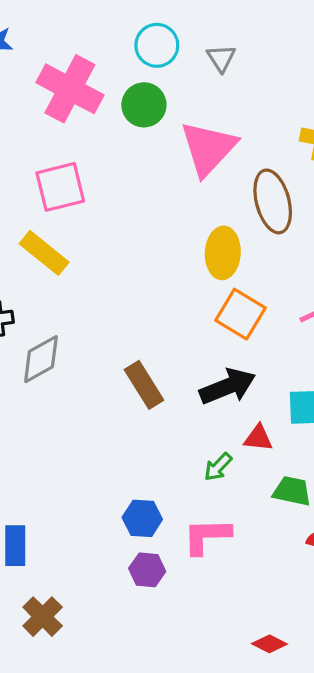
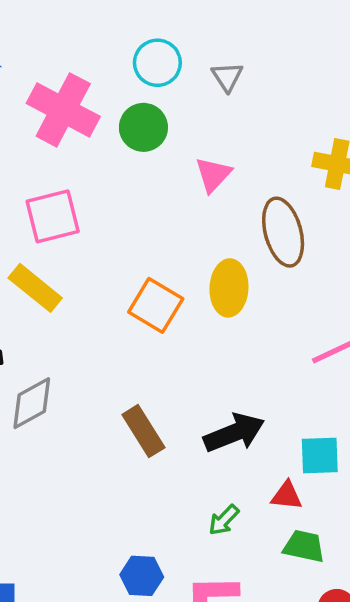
pink triangle: (208, 148) -> (213, 174), size x0.6
orange square: (240, 314) -> (156, 305), moved
red triangle: (258, 438) -> (287, 496), moved

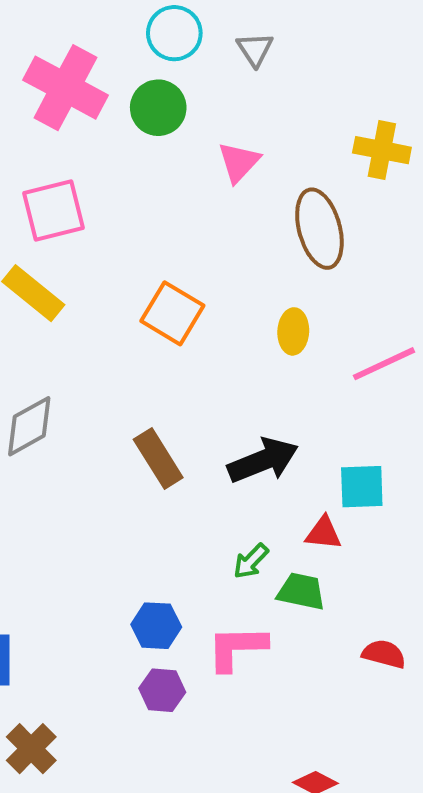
yellow ellipse: (229, 288) -> (293, 331), moved, size x0.7
green trapezoid: (304, 546) -> (301, 591), moved

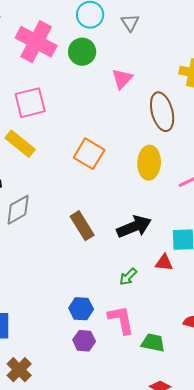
yellow ellipse: (293, 331) -> (149, 163), size x1.5
green trapezoid: (301, 591) -> (153, 343), moved
pink L-shape: (237, 648) -> (121, 320), turned 80

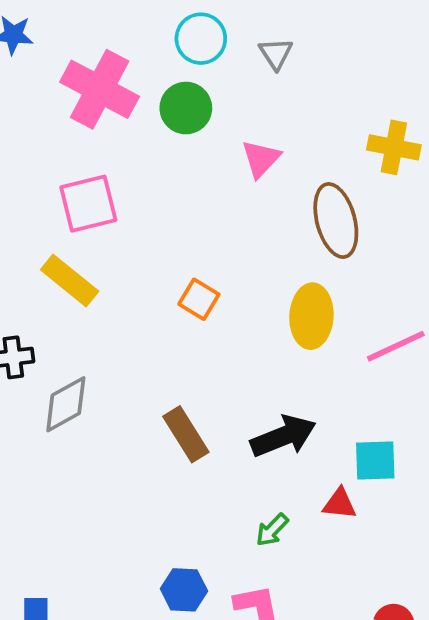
orange square: (89, 154) -> (199, 299), size x0.7

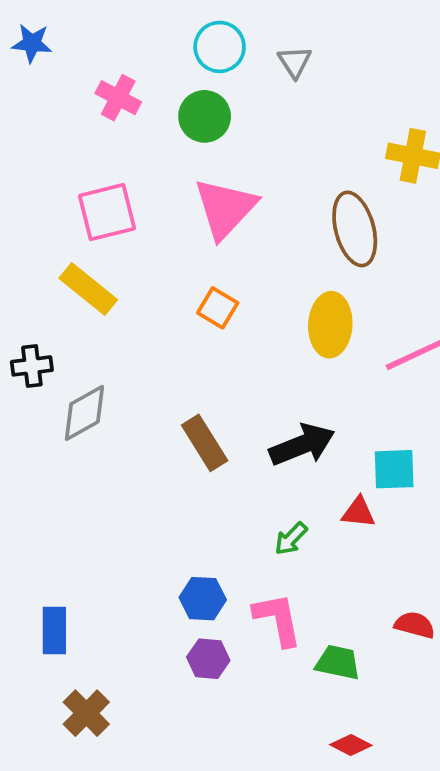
pink cross: (100, 89) -> (118, 98), size x0.6
pink triangle: (261, 159) -> (225, 208), moved, size x1.6

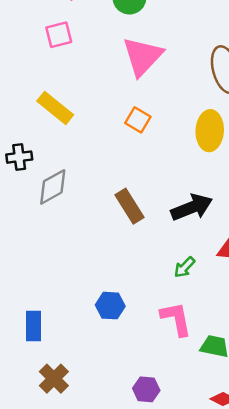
pink square: (107, 212) -> (59, 35), moved, size x0.7
blue hexagon: (203, 599) -> (110, 306), moved
purple hexagon: (208, 659) -> (146, 389), moved

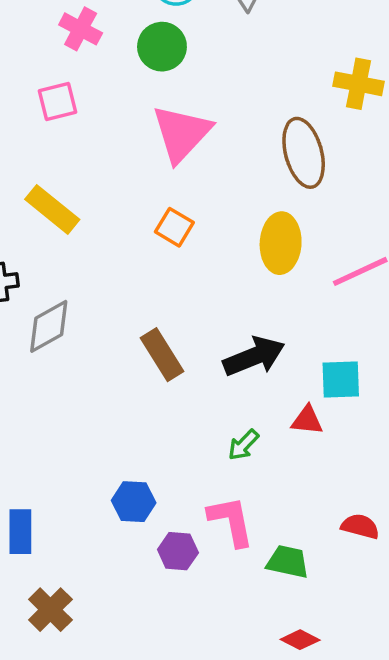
purple hexagon: (146, 389) -> (178, 551), moved

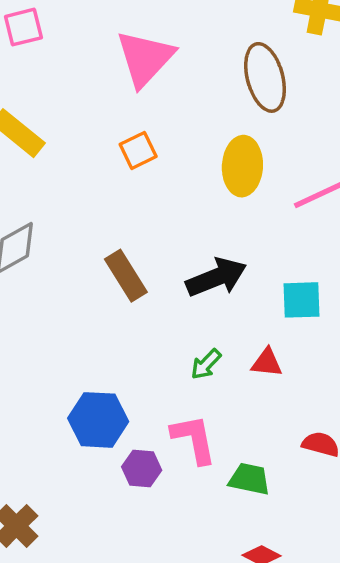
orange square: (174, 227) -> (138, 150), turned 33
red triangle: (307, 420) -> (267, 363), moved
blue hexagon: (134, 502) -> (98, 420), size x1.4

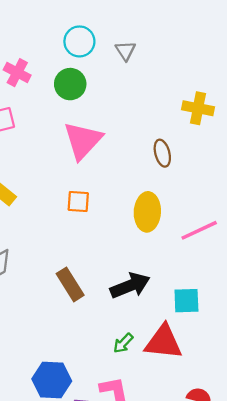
brown ellipse: (265, 77) -> (162, 153), size x0.6
orange square: (138, 150) -> (78, 202), turned 30
red triangle: (267, 363) -> (163, 342), size x1.8

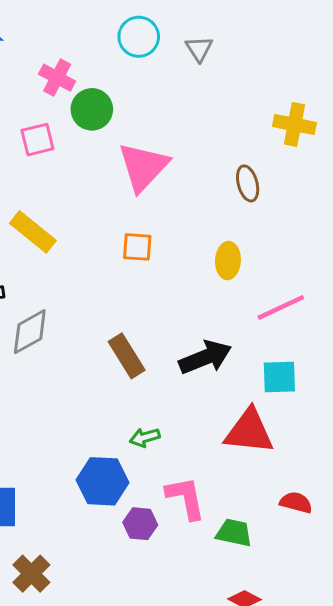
green circle: (70, 84) -> (92, 109), moved
yellow ellipse: (147, 212) -> (228, 261), size x0.7
pink line: (199, 230) -> (281, 307), moved
green arrow: (123, 343) -> (145, 437), moved, turned 30

